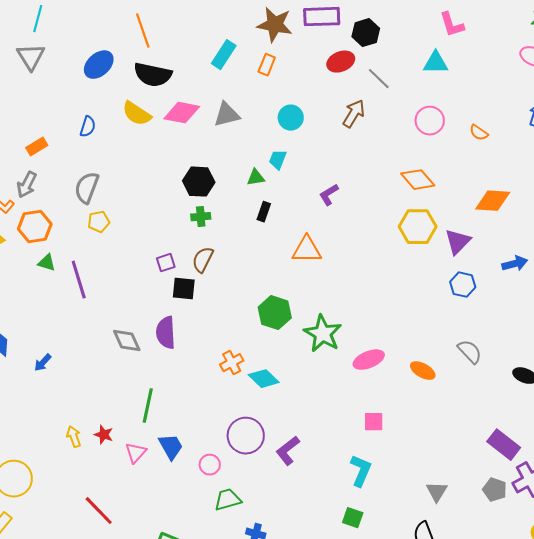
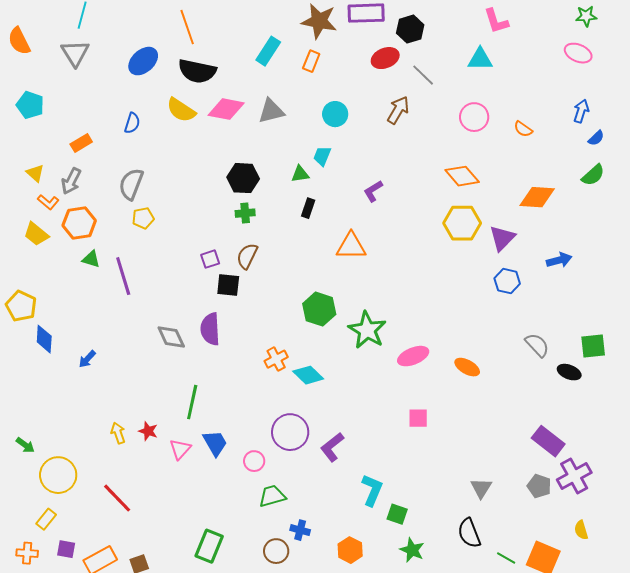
gray semicircle: (470, 352) -> (537, 345), moved
cyan L-shape: (361, 471) -> (372, 490), moved
red line: (99, 511) -> (117, 498), moved

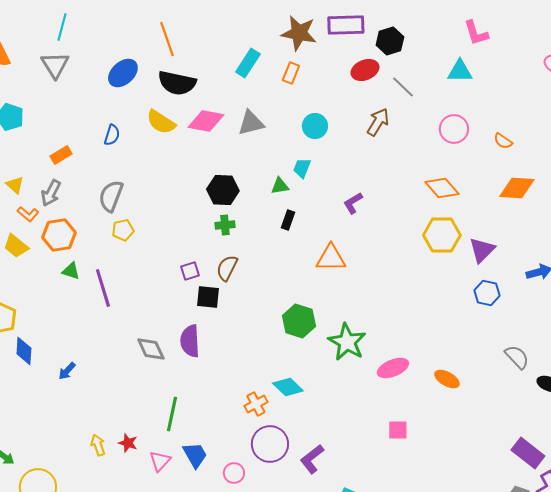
orange diamond: (537, 197) -> (517, 188), moved
orange cross: (276, 359) -> (256, 404), moved

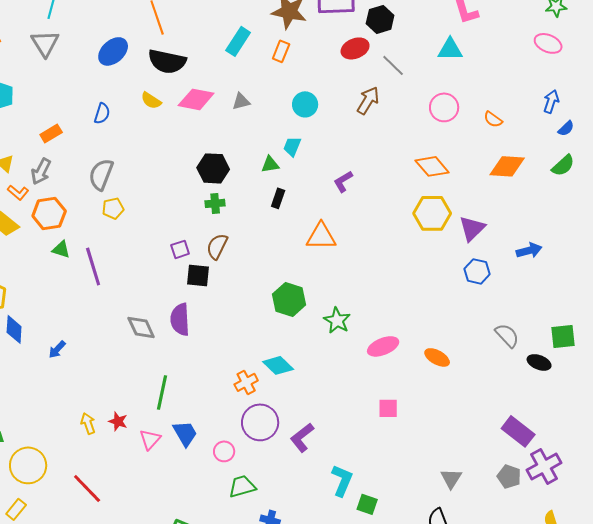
yellow semicircle: (161, 122) -> (151, 100), size x0.7
gray triangle: (251, 123) -> (241, 101), size x0.7
green star: (347, 342) -> (337, 320), size x0.7

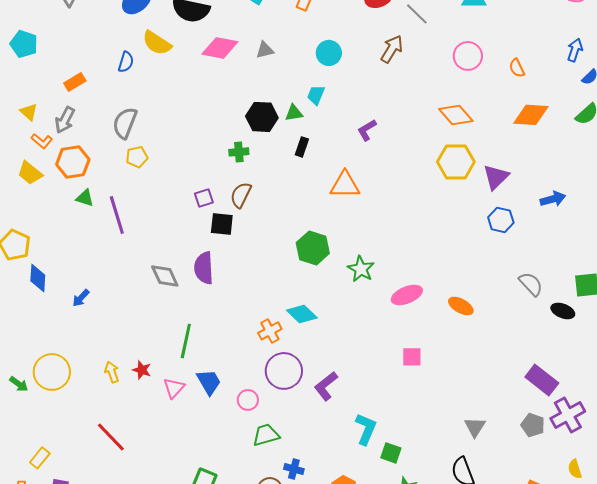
yellow semicircle: (151, 100) -> (157, 43), moved, size x1.4
orange semicircle: (493, 119) -> (517, 68), turned 30
black hexagon: (213, 168) -> (262, 117), moved
yellow circle: (28, 465) -> (52, 372), moved

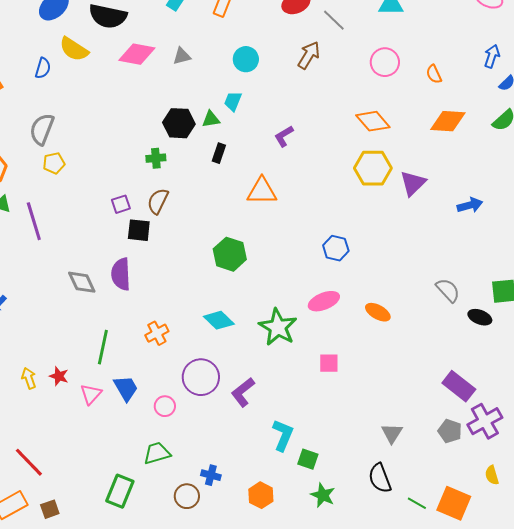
blue hexagon: (501, 220) -> (336, 248), moved
green star: (361, 269) -> (278, 327), moved, size x1.4
orange cross: (270, 331) -> (157, 333), moved
green trapezoid: (266, 435) -> (157, 453), moved
red line: (111, 437) -> (29, 462), moved

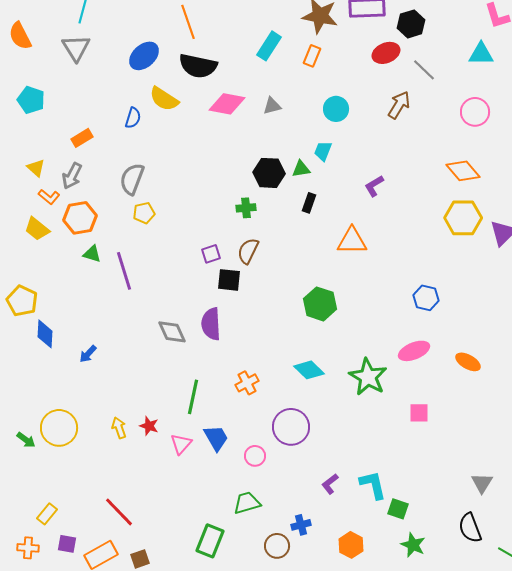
purple L-shape: (243, 392) -> (330, 484), moved, size x0.7
cyan L-shape: (283, 435) -> (373, 485), turned -36
blue cross: (211, 475) -> (301, 525), turned -30

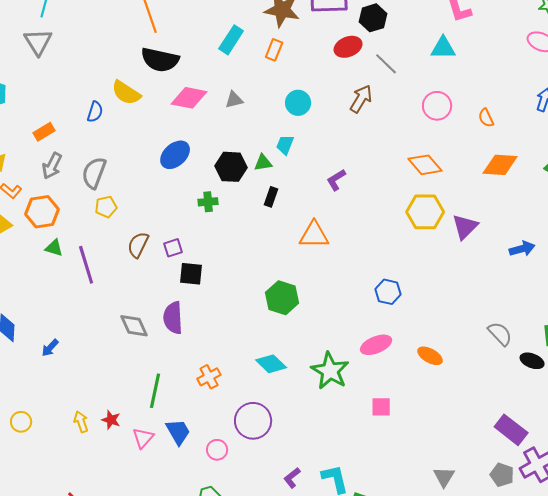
blue ellipse: (144, 56) -> (175, 155), moved
gray arrow: (72, 176) -> (52, 166), moved
brown semicircle: (248, 251) -> (138, 245), moved
yellow circle: (59, 428) -> (21, 422), size x0.6

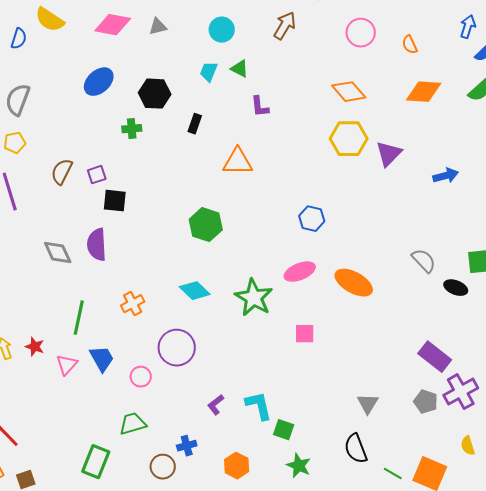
green triangle: (263, 163) -> (240, 69), moved, turned 36
purple L-shape: (336, 180) -> (260, 107), turned -65
yellow pentagon: (106, 207) -> (15, 143), moved
orange ellipse: (430, 356) -> (354, 283), size x1.5

